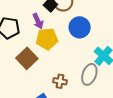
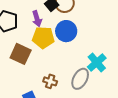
blue circle: (80, 27) -> (66, 31), moved
brown square: (27, 58) -> (21, 54), turned -30

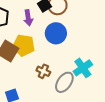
yellow pentagon: (43, 38) -> (24, 45), moved
brown cross: (50, 81) -> (43, 71), moved

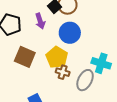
yellow pentagon: (24, 45) -> (57, 57), moved, turned 30
cyan cross: (83, 68) -> (101, 63), turned -30

